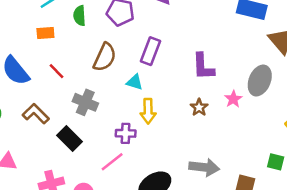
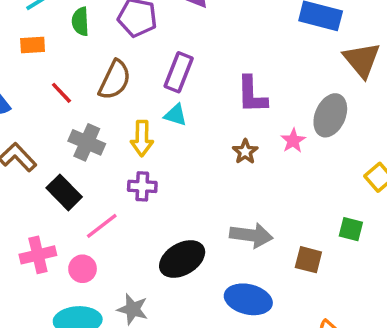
red line: (56, 71) -> (61, 93), moved
cyan triangle: (135, 82) -> (175, 115), moved
yellow arrow: (148, 111) -> (142, 138), moved
pink line: (112, 162) -> (102, 226), moved

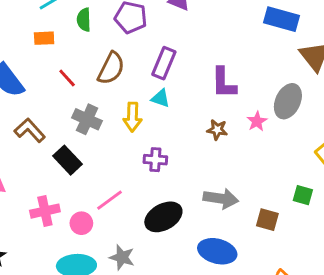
brown star: (245, 152) -> (217, 130), turned -30
purple cross: (142, 186) -> (155, 160), moved
pink line: (102, 226) -> (109, 200), moved

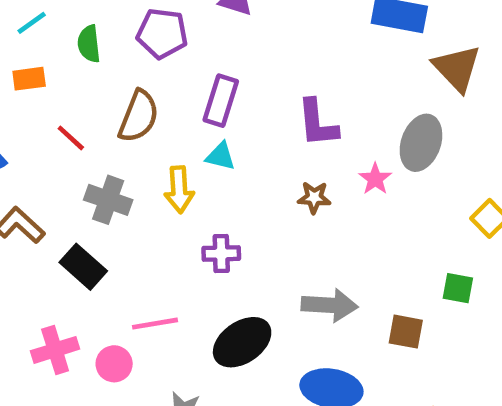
pink line: (109, 200) -> (155, 324), turned 32

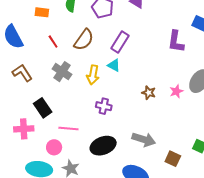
purple L-shape: (318, 123) -> (176, 41), moved
black rectangle: (83, 267) -> (43, 108), moved
pink circle: (114, 364) -> (54, 147), moved

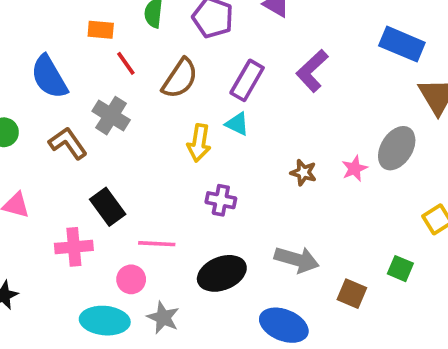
purple L-shape: (176, 41) -> (312, 71), moved, turned 40
red line: (53, 42) -> (126, 63), moved
gray cross: (62, 72) -> (111, 116), moved

